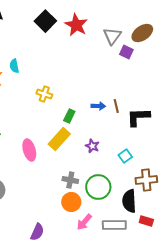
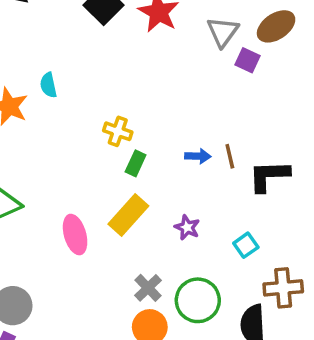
yellow cross: (44, 94) -> (118, 131), moved
green rectangle: (69, 116) -> (136, 163), moved
gray cross: (70, 180) -> (148, 288), turned 35

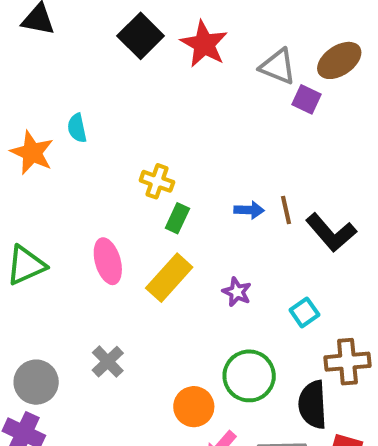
gray triangle: (223, 32) -> (278, 67), turned -44
black L-shape: (269, 176) -> (331, 233), turned -129
pink ellipse: (75, 235) -> (108, 261), moved
gray cross: (148, 288) -> (108, 362), moved

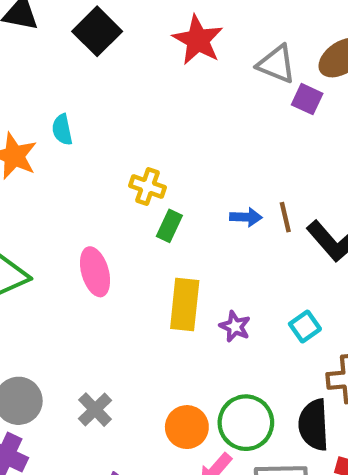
black square: (141, 36) -> (97, 31), moved
yellow rectangle: (169, 278) -> (185, 305), moved, turned -36
purple star: (237, 292) -> (235, 326), moved
gray cross: (108, 362) -> (95, 410), moved
green circle: (249, 376) -> (246, 423), moved

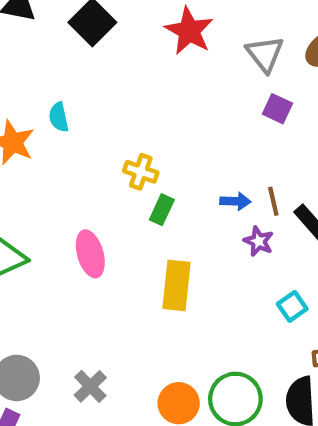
gray triangle: (277, 64) -> (265, 54), turned 30
purple square: (307, 99) -> (277, 109), moved
purple star: (235, 326) -> (259, 241), moved

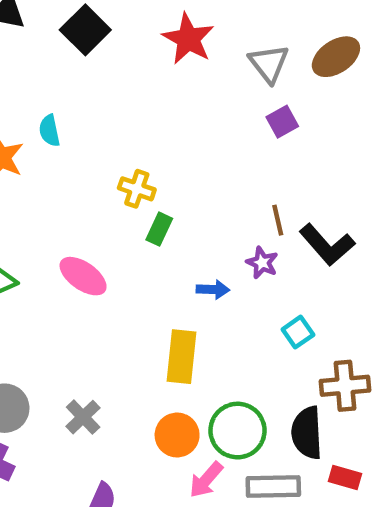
purple square: (277, 109) -> (282, 122), turned 36
blue arrow: (235, 201) -> (213, 290), moved
pink ellipse: (90, 254) -> (83, 276), turned -39
yellow rectangle: (177, 285) -> (182, 357), moved

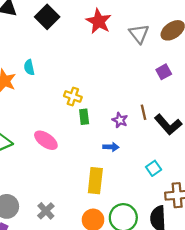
purple square: (282, 122) -> (164, 72), moved
green rectangle: (159, 229) -> (84, 117), turned -32
purple star: (262, 263) -> (120, 120), moved

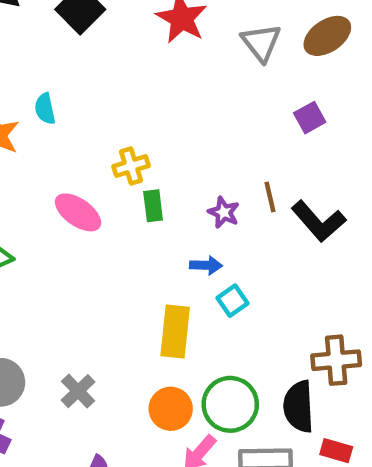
yellow cross: (73, 97) -> (131, 166), turned -36
pink ellipse: (46, 140) -> (78, 212), moved
cyan square: (154, 168) -> (232, 301), moved

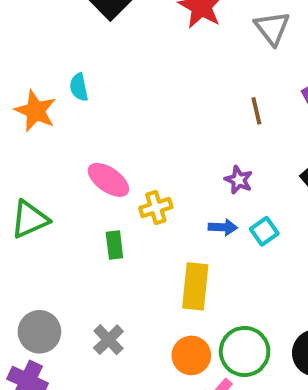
yellow cross: (131, 166) -> (156, 208), moved
brown line: (270, 197) -> (256, 111), moved
green rectangle: (153, 206) -> (114, 245), moved
cyan square: (232, 301) -> (264, 231), moved

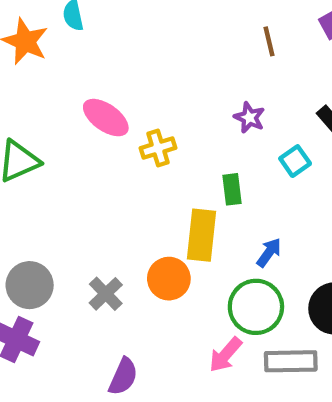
blue arrow: (223, 227) -> (269, 252), moved, turned -56
cyan square: (264, 231) -> (295, 161), moved
green rectangle: (114, 245) -> (232, 189), moved
orange circle: (191, 355) -> (169, 279), moved

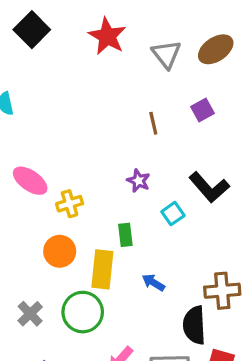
blue arrow: (269, 252) -> (153, 282), turned -95
orange circle: (169, 279) -> (60, 251), moved
green circle: (256, 307) -> (83, 312), moved

